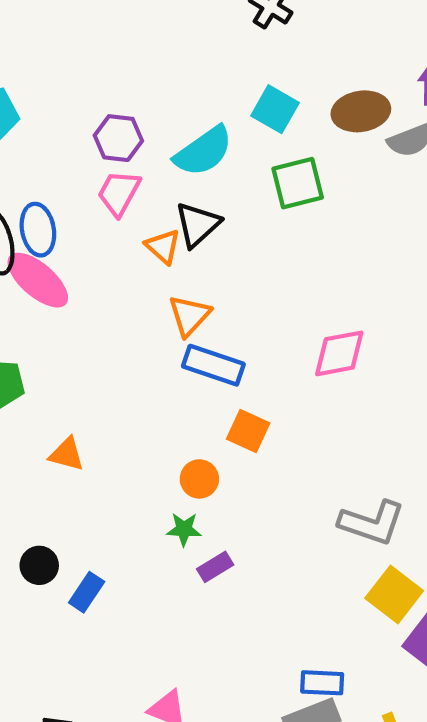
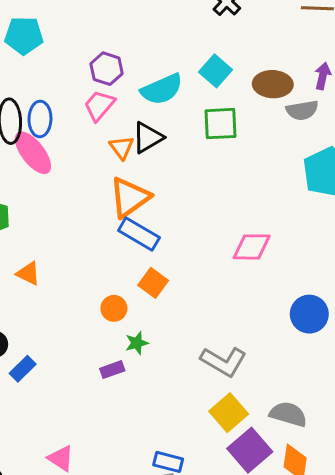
orange triangle: (189, 316) -> (130, 197), size x1.4
pink diamond: (339, 353) -> (252, 247), moved
green star: (184, 529) -> (137, 343), moved, turned -30

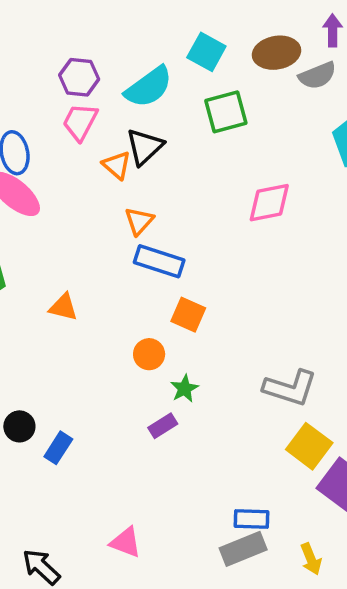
orange triangle: (130, 197) -> (139, 221), size x0.6
pink diamond: (252, 247) -> (269, 203), moved
orange triangle: (28, 274) -> (63, 307), moved

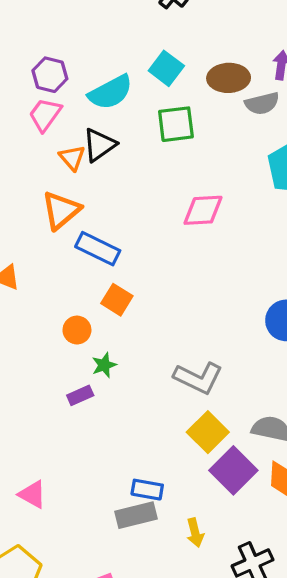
orange triangle: (139, 221) -> (61, 210), moved, size x1.5

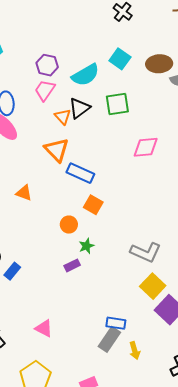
green square: (176, 124) -> (117, 104), moved
orange triangle: (61, 210) -> (57, 150), turned -32
gray rectangle: (136, 515) -> (109, 339), turned -40
yellow arrow: (195, 533) -> (135, 351), moved

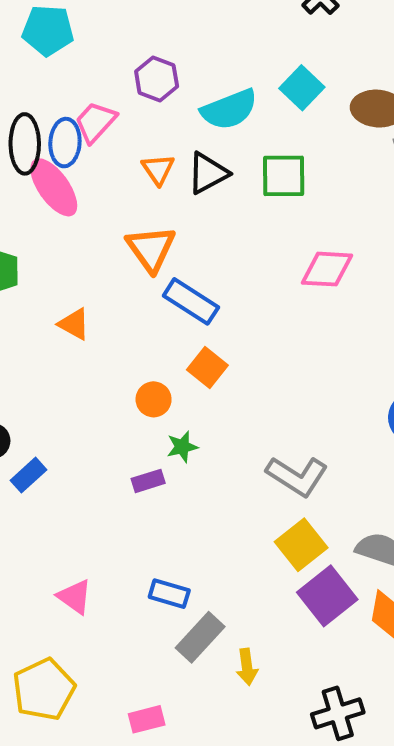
pink trapezoid: (45, 90) -> (95, 122), moved
orange triangle: (63, 117) -> (158, 169), moved
blue rectangle: (116, 323) -> (169, 594), moved

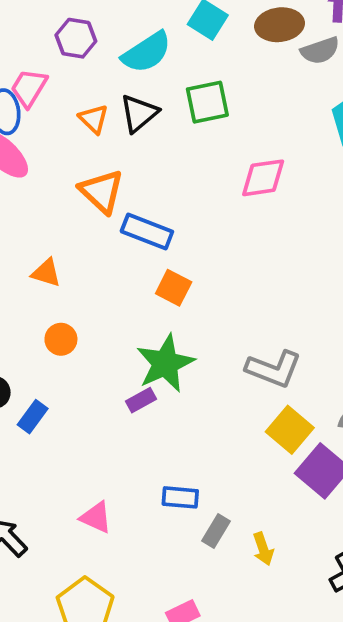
orange circle: (154, 399) -> (61, 339), moved
green star: (182, 447) -> (165, 363), size x2.0
gray rectangle: (200, 637) -> (216, 531), size x0.7

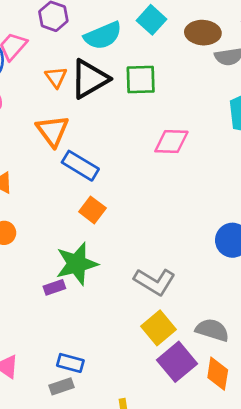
black triangle: (139, 113) -> (90, 79), size x1.4
gray rectangle: (216, 531) -> (62, 386), moved, turned 30

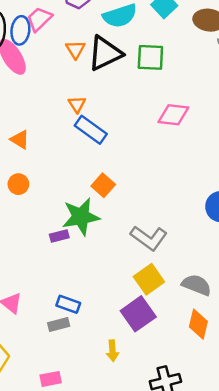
orange triangle: (52, 131) -> (77, 104), moved, size x0.6
orange square: (92, 210) -> (103, 185), moved
purple square: (177, 362) -> (138, 314), moved

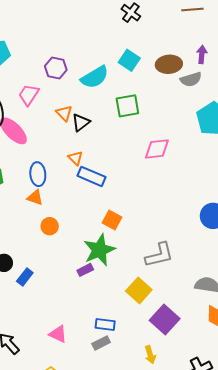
blue ellipse: (20, 30) -> (38, 174), moved
black triangle: (105, 53) -> (81, 122), moved, size x0.6
orange circle: (18, 184) -> (50, 226), moved
gray L-shape: (149, 238) -> (159, 255), turned -36
yellow square: (149, 279) -> (139, 290), moved

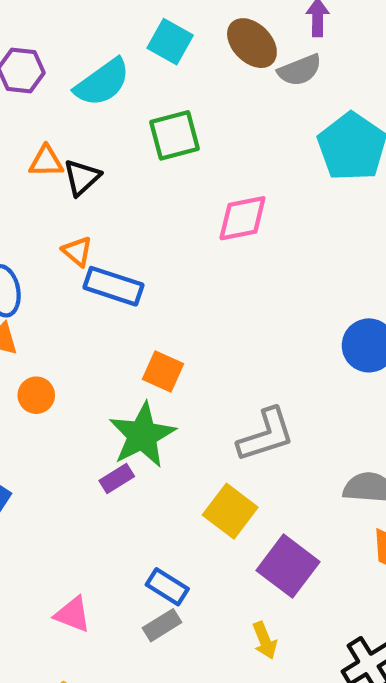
brown ellipse: (169, 64) -> (252, 43), turned 55
orange triangle: (64, 113) -> (46, 161), turned -42
blue rectangle: (105, 325) -> (167, 587), turned 30

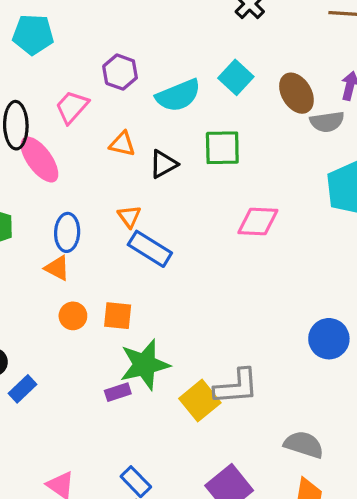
black triangle: (82, 177) -> (163, 164), moved
orange square: (163, 372) -> (118, 316), moved, turned -32
yellow square: (230, 511) -> (200, 401), moved

